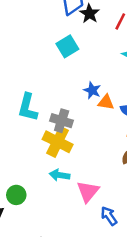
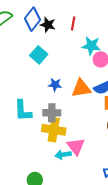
blue star: (92, 90) -> (55, 85), moved
orange triangle: (106, 102) -> (81, 88), size x1.5
pink triangle: (88, 192) -> (76, 146), moved

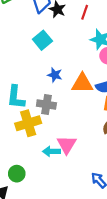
yellow cross: (54, 130) -> (28, 123), moved, turned -35

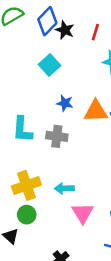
yellow cross: (28, 123) -> (26, 185), moved
pink triangle: (67, 145) -> (83, 213), moved

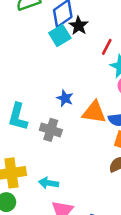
red line: (95, 32) -> (107, 47), moved
cyan square: (50, 65) -> (60, 36), moved

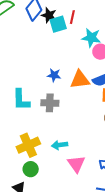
cyan square: (60, 36) -> (58, 24), moved, turned 30
red line: (107, 47) -> (72, 17), moved

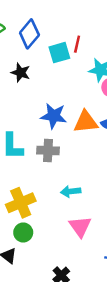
black star: (49, 15) -> (21, 73), moved
blue star: (54, 75) -> (54, 116), size x1.5
cyan arrow: (60, 145) -> (71, 191), moved

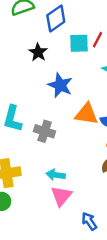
blue star: (54, 116) -> (60, 85), moved
pink triangle: (80, 227) -> (61, 196), moved

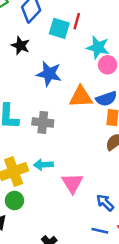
cyan square: (79, 43) -> (59, 28), turned 30
cyan arrow: (56, 175) -> (43, 165), moved

